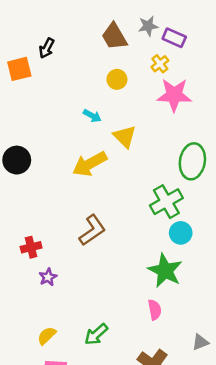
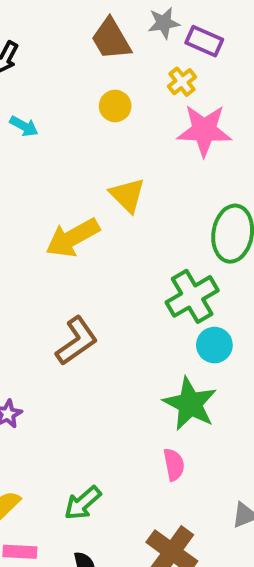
cyan arrow: (92, 116) -> (24, 126), moved

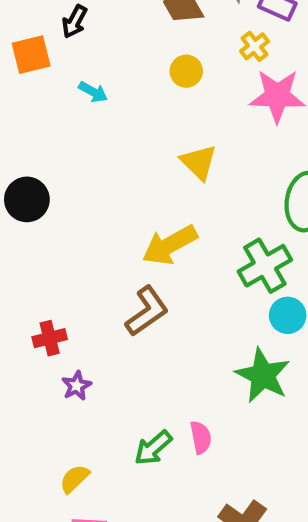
yellow arrow: (73, 238) -> (170, 245), moved
pink semicircle: (174, 465) -> (201, 437), moved
green arrow: (83, 503) -> (153, 448), moved

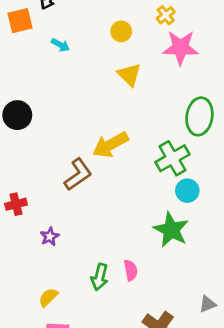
yellow triangle: (199, 162) -> (129, 75), moved
brown L-shape: (147, 311) -> (78, 174), moved
red cross: (50, 338) -> (16, 204), moved
green arrow: (153, 448) -> (100, 277), turned -35

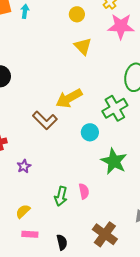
cyan arrow: (60, 45) -> (25, 11), moved, turned -112
brown L-shape: (78, 174) -> (45, 120), turned 80
cyan circle: (187, 191) -> (90, 132), moved

